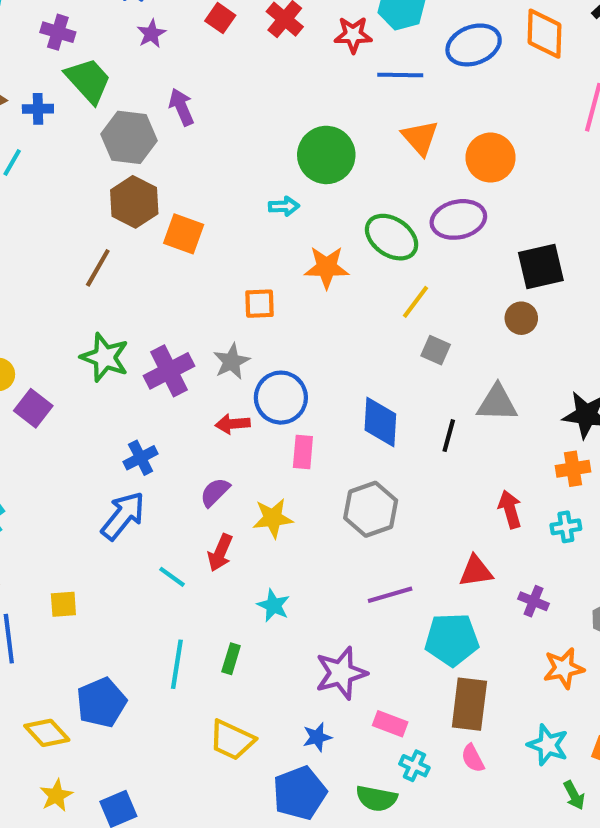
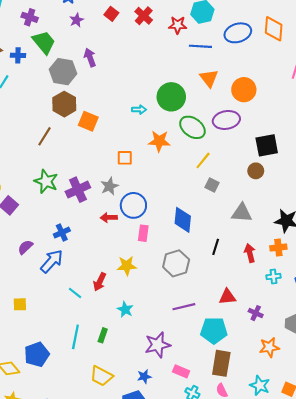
green circle: (326, 155) -> (171, 97), moved
black line: (449, 436) -> (216, 247), moved
purple semicircle: (215, 492) -> (25, 247), moved
red arrow: (510, 509) -> (250, 253), moved

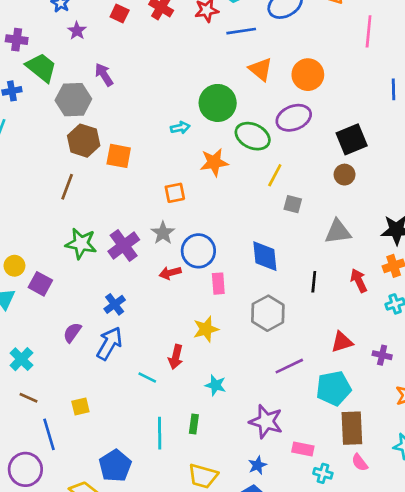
purple star: (158, 345) -> (266, 422), turned -30

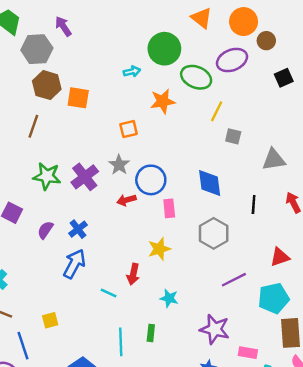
black square: (352, 139) -> (284, 78), size x0.7
brown circle: (345, 175) -> (266, 41), moved
purple semicircle: (72, 332) -> (45, 230), moved

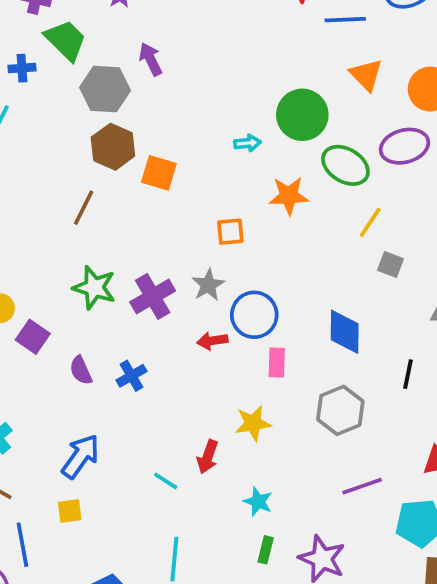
purple semicircle: (45, 230) -> (81, 370), turned -66
blue arrow: (74, 264) -> (81, 456), moved
green rectangle: (151, 333) -> (266, 550), moved

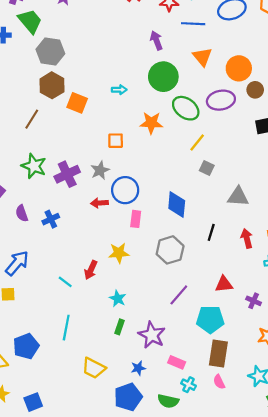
purple arrow: (151, 59) -> (156, 40), moved
cyan arrow: (247, 143) -> (119, 90), moved
purple line: (362, 486) -> (179, 295), turned -35

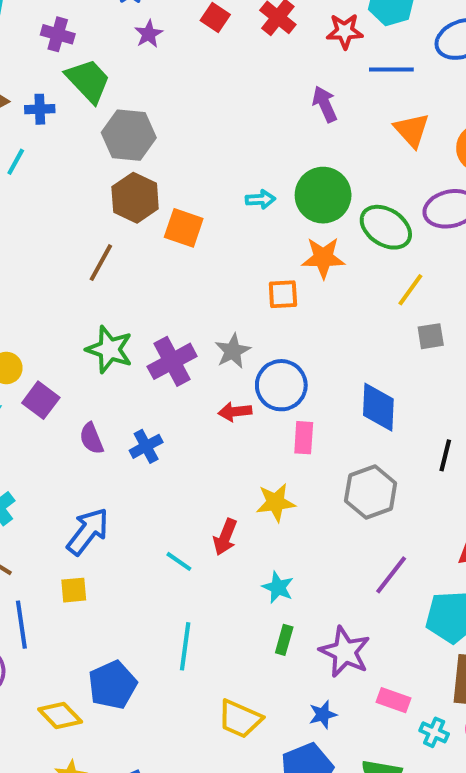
green circle: (163, 77) -> (323, 195), moved
orange square: (116, 141) -> (283, 294), moved
gray square: (207, 168) -> (431, 336), turned -32
cyan cross: (189, 385) -> (434, 732), moved

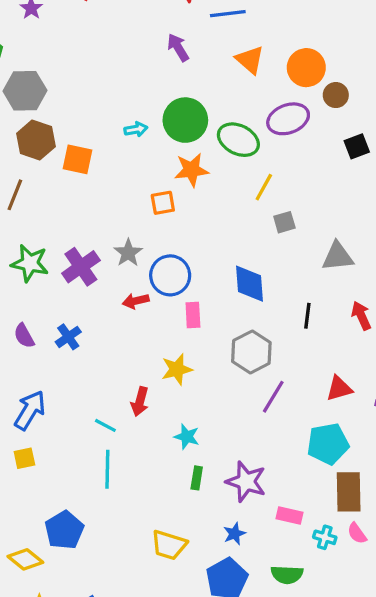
purple line: (391, 575) -> (273, 397), moved
cyan line: (185, 646) -> (107, 469), moved

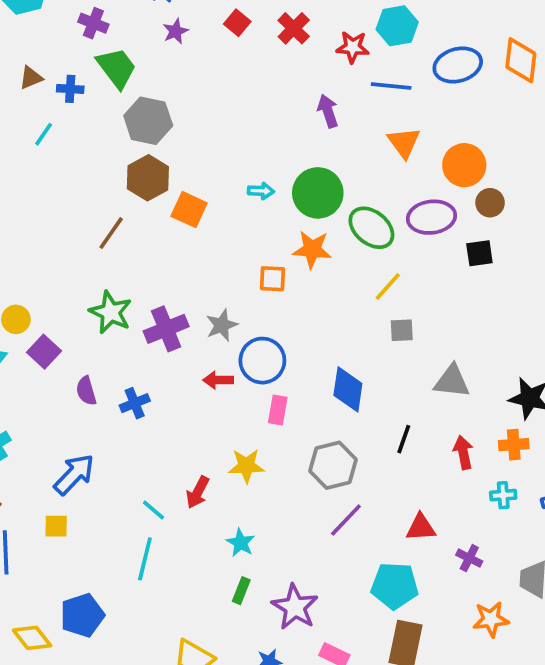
black square: (357, 146) -> (479, 253), moved

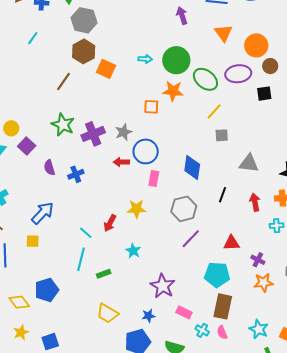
cyan line: (44, 134) -> (33, 38), moved
green rectangle: (241, 591) -> (104, 274), moved, turned 48
orange star: (491, 619) -> (264, 283), moved

